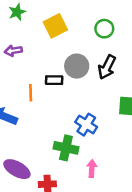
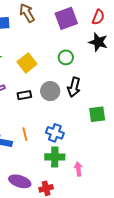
black rectangle: (54, 80) -> (24, 95), moved
orange line: (31, 93) -> (25, 134), moved
blue cross: (86, 125) -> (55, 133), moved

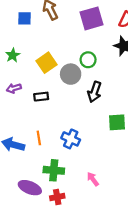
gray circle: (50, 91) -> (71, 74), moved
green cross: (55, 157) -> (54, 170), moved
pink arrow: (78, 169) -> (93, 179), turned -32

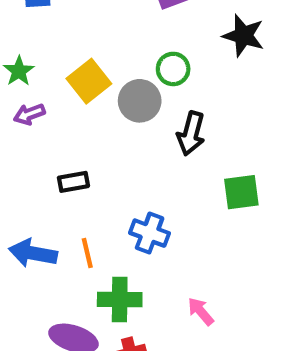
purple arrow: (14, 88) -> (29, 114), moved
black rectangle: (41, 97) -> (73, 182), moved
orange line: (39, 138) -> (87, 253), moved

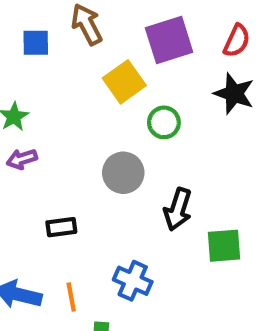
yellow square: (89, 81) -> (124, 82), moved
gray circle: (140, 101) -> (123, 173), moved
black arrow: (191, 133) -> (178, 209), moved

